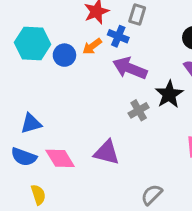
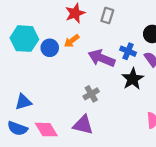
blue cross: (118, 36) -> (128, 51), moved
gray cross: (139, 110) -> (91, 94), moved

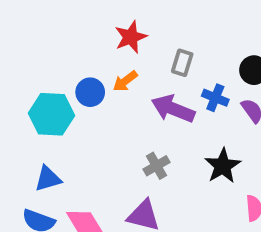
gray rectangle: (107, 16) -> (182, 63), moved
cyan hexagon: (24, 39) -> (52, 114), moved
black star: (133, 79) -> (223, 166), moved

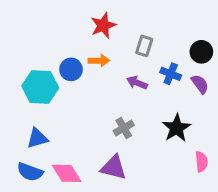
orange arrow: (125, 81) -> (99, 61), turned -144
purple arrow: (173, 109) -> (137, 83), size x0.6

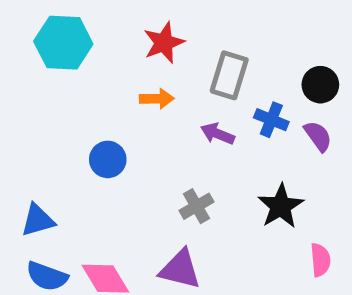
gray rectangle: (144, 46) -> (229, 75), size x1.4
blue circle: (71, 69) -> (108, 159), moved
cyan hexagon: (40, 87) -> (63, 43), moved
blue triangle: (37, 138) -> (38, 220), moved

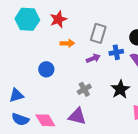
red star: (164, 43) -> (58, 19), moved
blue cross: (271, 120) -> (116, 52), turned -32
purple arrow: (218, 134) -> (93, 58), turned 136

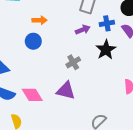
orange arrow: (67, 43) -> (40, 20), moved
black star: (120, 89) -> (106, 50), moved

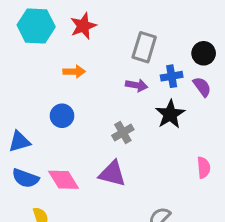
purple arrow: (83, 30) -> (137, 85), turned 32
blue circle: (33, 41) -> (62, 116), moved

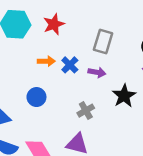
blue cross: (172, 76) -> (70, 65), moved, turned -35

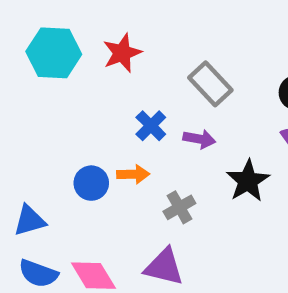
gray rectangle: (103, 42) -> (210, 84), turned -60
orange arrow: (46, 61) -> (133, 174), moved

